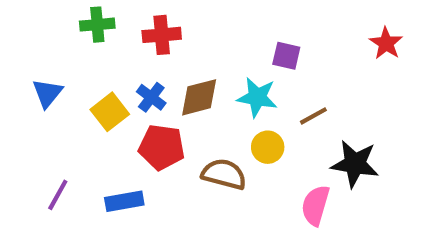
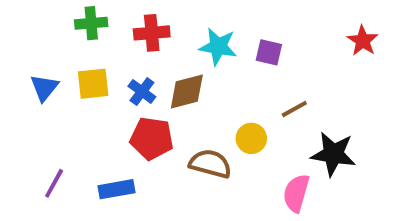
cyan star: (257, 97) -> (218, 47), moved
yellow square: (110, 112) -> (93, 84), moved, turned 32

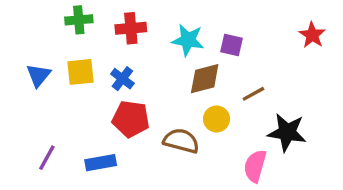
brown diamond: (187, 91) -> (205, 79), moved

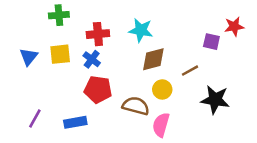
red cross: (131, 28) -> (98, 34), moved
red star: (312, 35) -> (234, 26), turned 30
purple square: (232, 45) -> (211, 42), moved
pink semicircle: (255, 166) -> (161, 125), moved

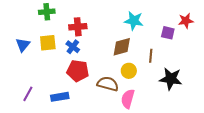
cyan star: (141, 30) -> (134, 21), moved
brown line: (190, 71) -> (151, 56), turned -56

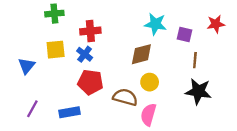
purple square: (168, 33) -> (184, 34), moved
blue triangle: (23, 45) -> (27, 66), moved
brown line: (151, 56) -> (195, 60), moved

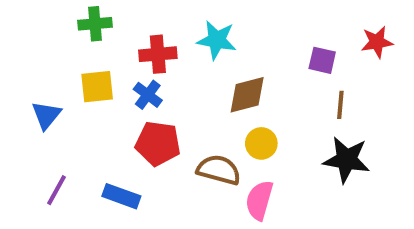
cyan star: (155, 24) -> (217, 40), moved
blue rectangle: (69, 112) -> (121, 196), turned 30

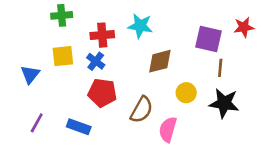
purple square: (322, 60) -> (208, 39), size x1.5
yellow circle: (261, 143) -> (186, 93), moved
brown semicircle: (219, 170) -> (142, 110), turned 104

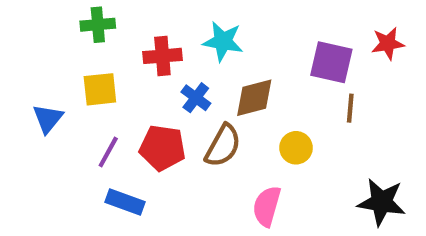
blue cross: (96, 61) -> (196, 98), moved
black star: (224, 103) -> (382, 202), moved
brown semicircle: (142, 110) -> (223, 146), moved
purple line: (37, 123) -> (108, 152), moved

